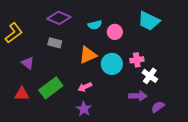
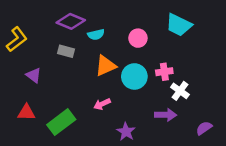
cyan semicircle: (95, 25) -> (96, 34), moved
green rectangle: (51, 88) -> (61, 122), moved
purple semicircle: (158, 107) -> (204, 128), moved
purple star: (84, 109) -> (126, 132), moved

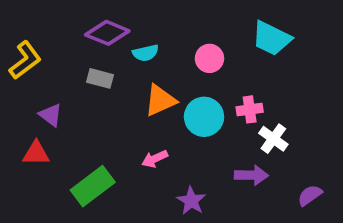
red triangle: (26, 112) -> (36, 153), moved

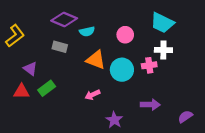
orange triangle: (160, 100) -> (96, 60), turned 45
white cross: (273, 139) -> (163, 50), moved, turned -35
green rectangle: (93, 186) -> (47, 88), moved, size x0.7

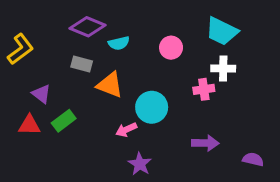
orange triangle: (96, 60) -> (110, 85), moved
cyan circle: (122, 70) -> (152, 107), moved
purple semicircle: (185, 117) -> (253, 159), turned 48
purple star: (114, 120) -> (140, 164), moved

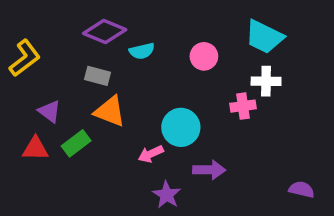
orange triangle: (110, 85) -> (110, 111), moved
purple arrow: (205, 143) -> (209, 170), moved

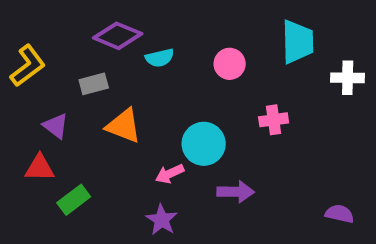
cyan trapezoid: (264, 37) -> (298, 42), turned -117
gray rectangle: (97, 76) -> (94, 84), moved, turned -30
white cross: (266, 81) -> (348, 78), moved
green rectangle: (76, 143) -> (74, 200), moved
purple star: (167, 195) -> (162, 220), moved

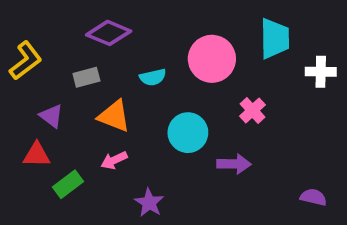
cyan semicircle: (160, 58) -> (153, 77), moved
pink circle: (230, 64) -> (212, 59), size x1.6
pink cross: (274, 120) -> (252, 110), turned -35
pink arrow: (170, 174) -> (114, 160), moved
purple arrow: (236, 192) -> (234, 164), moved

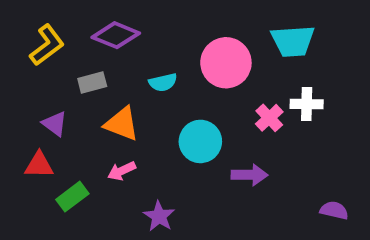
cyan trapezoid: (275, 39) -> (293, 41), turned 87
yellow L-shape: (26, 61) -> (47, 45), moved
white cross: (321, 72) -> (307, 104), moved

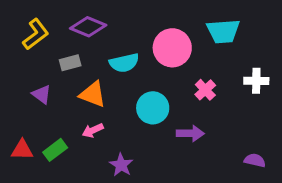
cyan semicircle: (163, 82) -> (124, 63), size x1.4
white cross: (307, 104) -> (256, 81), moved
red triangle: (39, 165) -> (22, 150), moved

